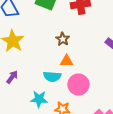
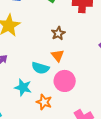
orange triangle: (67, 61) -> (58, 56), turned 40

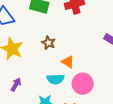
brown star: (58, 33) -> (48, 43), moved

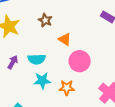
cyan semicircle: (55, 79) -> (37, 59), moved

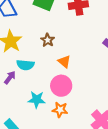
cyan semicircle: (37, 59) -> (25, 65), moved
pink circle: (80, 61) -> (61, 86), moved

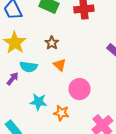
orange triangle: (64, 62) -> (60, 65), moved
pink circle: (61, 86) -> (80, 89), moved

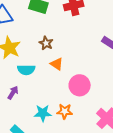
purple arrow: (13, 79) -> (13, 93), moved
cyan star: (38, 102) -> (43, 113), moved

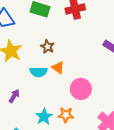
cyan semicircle: (26, 70) -> (38, 72), moved
cyan star: (43, 113) -> (44, 117), turned -30

